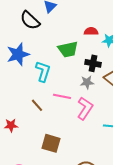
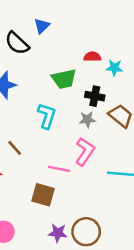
cyan L-shape: (43, 71) -> (47, 116), moved
pink line: (62, 96) -> (59, 169), moved
brown line: (37, 105) -> (15, 148), moved

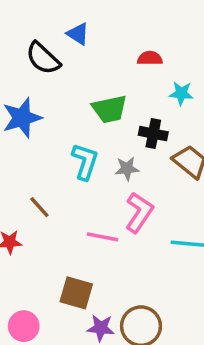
blue triangle: (42, 26) -> (78, 34), turned -42
red semicircle: (92, 57) -> (150, 58), moved
gray star: (87, 120) -> (127, 169), moved
brown square: (43, 195) -> (76, 293), moved

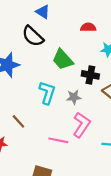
black semicircle: (43, 58) -> (33, 36), moved
green trapezoid: (109, 109) -> (63, 59), turned 60

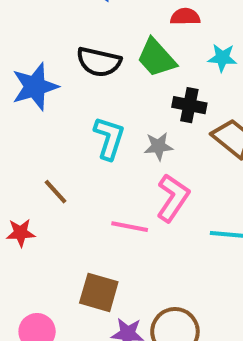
black semicircle: (33, 36) -> (99, 62), moved, turned -30
green trapezoid: (63, 59) -> (156, 58), moved

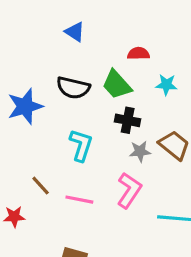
black cross: (189, 105) -> (128, 120), moved
gray star: (158, 146) -> (140, 151), moved
pink line: (130, 227) -> (79, 200), moved

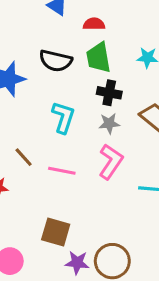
red semicircle: (138, 54) -> (94, 24), moved
green trapezoid: (117, 85) -> (99, 58), turned 32
gray star: (140, 151) -> (109, 123), moved

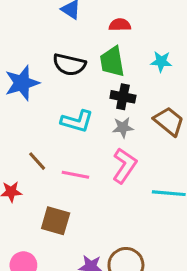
red semicircle: (94, 24) -> (120, 25), moved
cyan L-shape: (63, 117) -> (77, 121), turned 88
brown square: (56, 232) -> (56, 221), moved

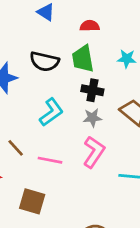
cyan L-shape: (77, 121) -> (51, 112), turned -52

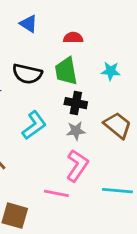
pink line: (50, 160) -> (56, 193), moved

